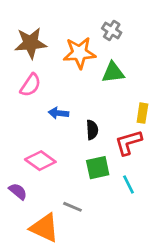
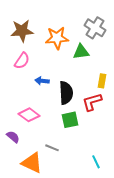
gray cross: (112, 30) -> (95, 28), moved, size x1.5
black semicircle: (92, 130) -> (66, 93), size x1.6
cyan line: (128, 184) -> (96, 162), moved

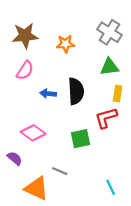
orange star: (57, 38) -> (66, 44), size x0.7
green triangle: (81, 52) -> (109, 67), moved
black semicircle: (66, 93) -> (76, 91), moved

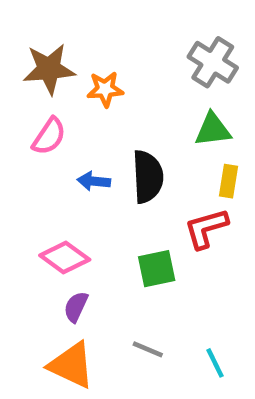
orange star: (66, 44) -> (105, 89), moved
purple semicircle: (15, 158) -> (76, 307), moved, turned -105
gray line: (60, 171) -> (148, 349), moved

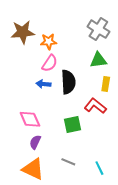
pink semicircle: (49, 136) -> (50, 63), moved
red L-shape: (206, 228) -> (95, 106), turned 55
pink diamond: (65, 257) -> (30, 119), turned 30

